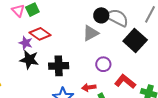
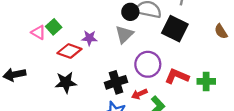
purple star: (26, 43) -> (89, 38), moved
purple circle: (103, 64) -> (148, 64), size x1.5
black cross: (59, 66) -> (116, 82), moved

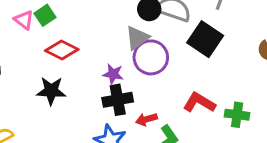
purple star: (89, 38) -> (113, 74), moved
purple circle: (148, 64) -> (151, 57), moved

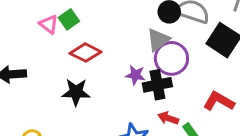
black cross: (118, 100) -> (157, 85), moved
red arrow: (146, 119) -> (168, 118), turned 36

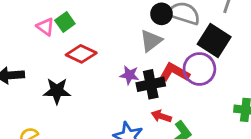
purple circle: (171, 58) -> (199, 69), moved
black star: (76, 92) -> (57, 91), moved
red L-shape: (219, 101) -> (174, 72), moved

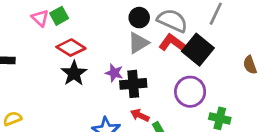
black circle: (162, 14) -> (139, 18), moved
purple circle: (199, 69) -> (190, 92), moved
red L-shape: (174, 72) -> (173, 43), moved
black star: (57, 91) -> (74, 73), moved, turned 30

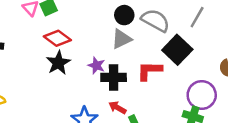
red L-shape: (173, 43) -> (149, 71), moved, turned -40
purple circle: (190, 92) -> (202, 95), moved

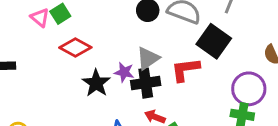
gray triangle: (121, 39) -> (148, 58), moved
black star: (58, 63) -> (96, 83), moved

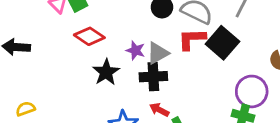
red L-shape: (185, 70) -> (192, 39), moved
purple star: (124, 72) -> (135, 50), moved

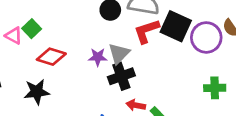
black star: (106, 72) -> (37, 92), moved, turned -30
purple circle: (252, 91) -> (206, 37), moved

